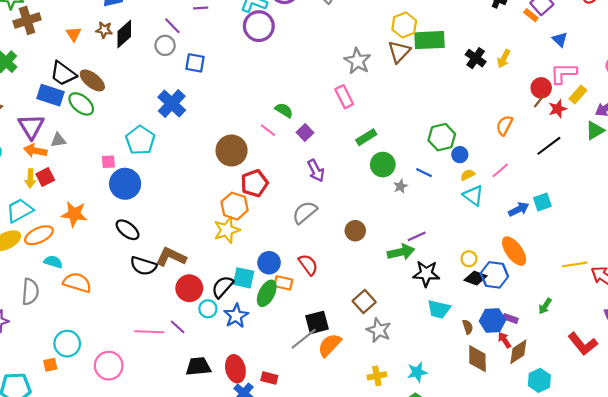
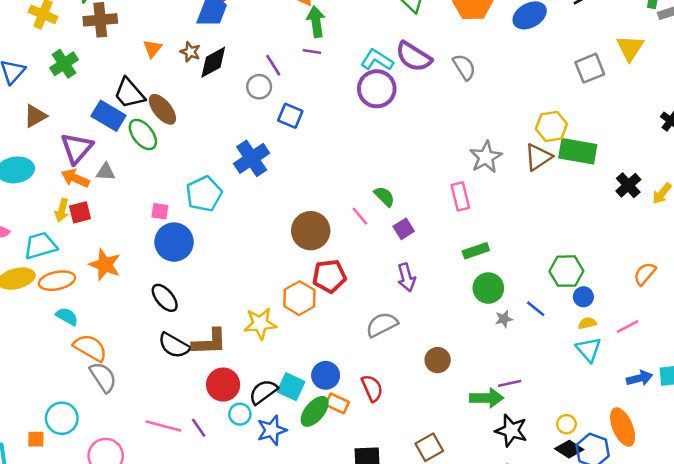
yellow star: (227, 230) -> (260, 324), moved
brown L-shape: (171, 257) -> (210, 342), turned 140
gray semicircle: (30, 292) -> (103, 377), moved, turned -50

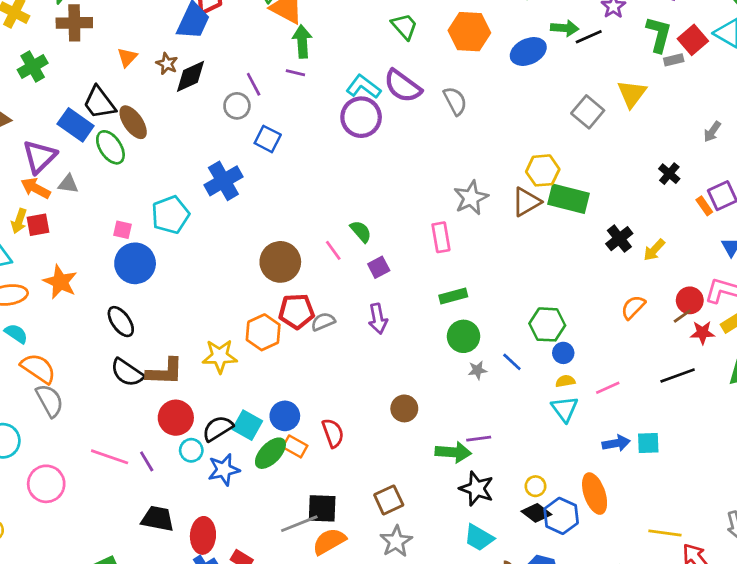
gray square: (590, 68) -> (588, 112), turned -32
orange semicircle: (645, 274) -> (633, 307), moved
gray semicircle: (382, 325) -> (323, 322), moved, size x0.7

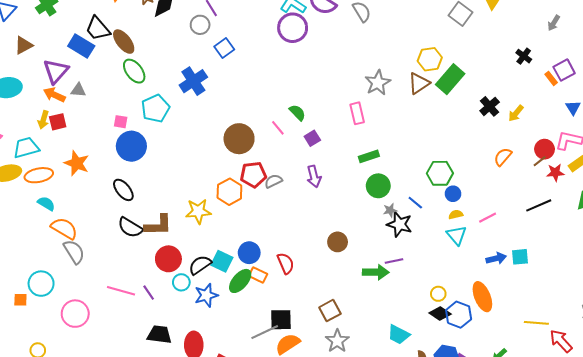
blue square: (268, 139) -> (224, 48), turned 30
green ellipse: (110, 147) -> (134, 71), moved
green rectangle: (569, 199) -> (450, 79), turned -60
black star: (477, 489) -> (399, 224), moved

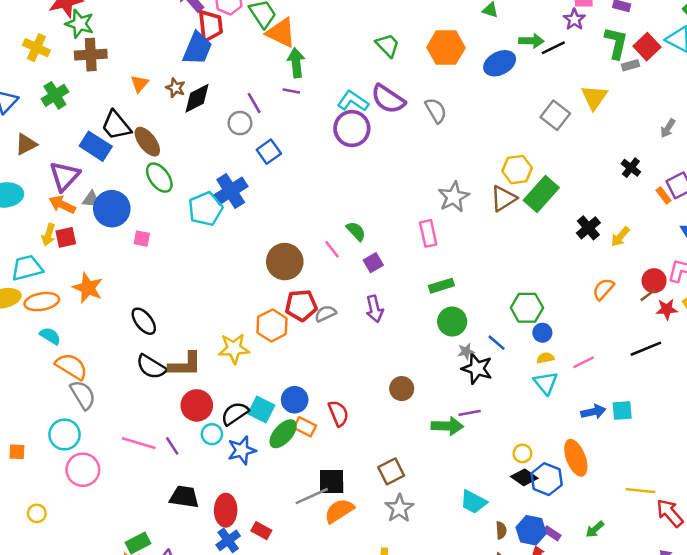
cyan pentagon: (155, 109) -> (205, 209), moved
blue circle: (131, 146) -> (112, 209), moved
cyan circle: (41, 284) -> (65, 435), moved

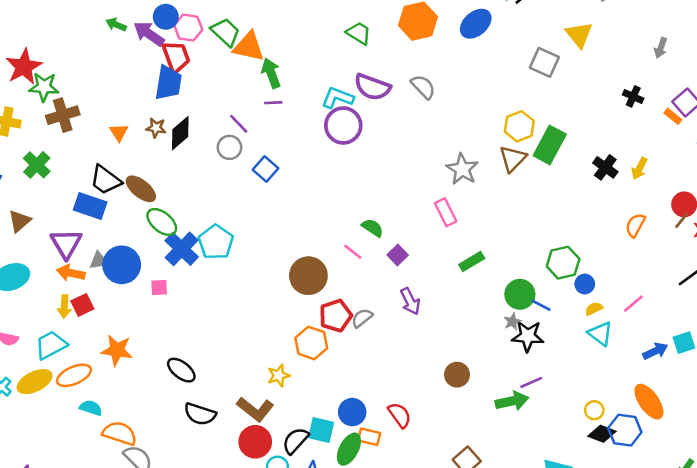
blue cross: (231, 191) -> (182, 249), moved
green circle: (452, 322) -> (520, 294), moved
yellow star: (234, 349) -> (279, 376), size x0.7
brown L-shape: (185, 365) -> (255, 409), moved, turned 52

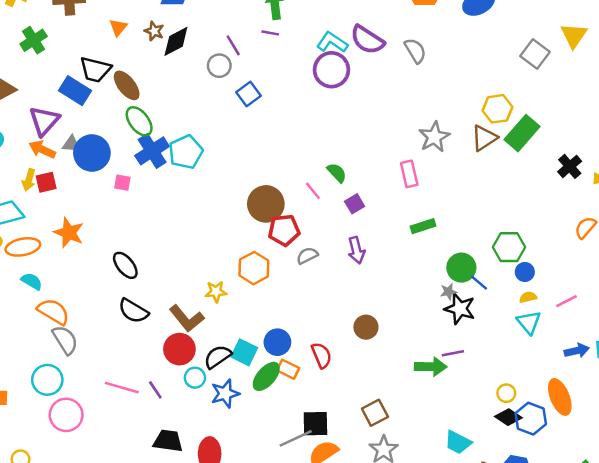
black trapezoid: (106, 180) -> (95, 69), turned -36
red pentagon: (336, 316) -> (284, 230), moved
brown circle: (457, 375) -> (366, 327), moved

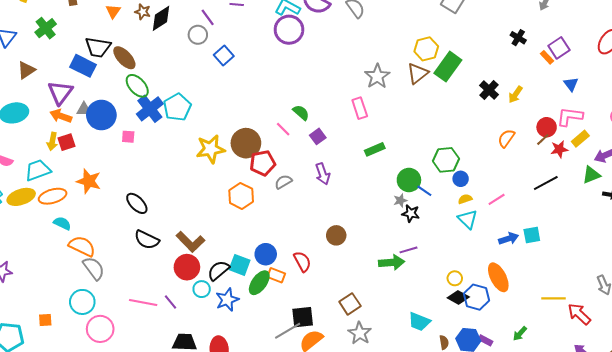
yellow star: (216, 292) -> (211, 149), moved, size x1.6
black star: (460, 309) -> (411, 213), size x0.7

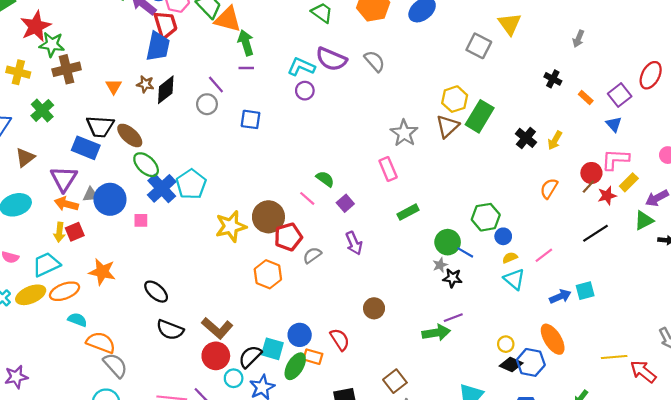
purple circle: (289, 30) -> (305, 91), size x0.6
purple square: (559, 48) -> (620, 95), moved
blue square: (224, 55) -> (251, 119), moved, turned -36

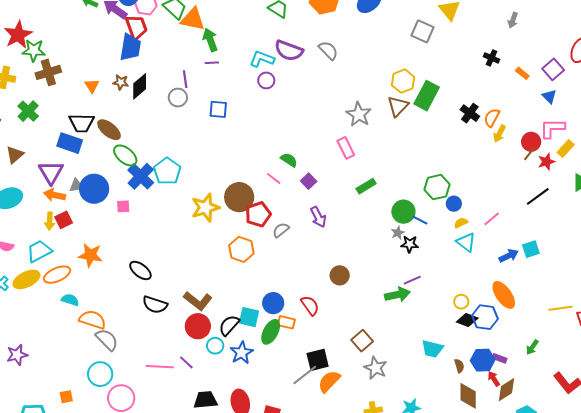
purple line: (216, 85) -> (185, 79), turned 36
yellow arrow: (555, 140) -> (499, 134), moved
orange semicircle: (549, 188) -> (492, 118), moved

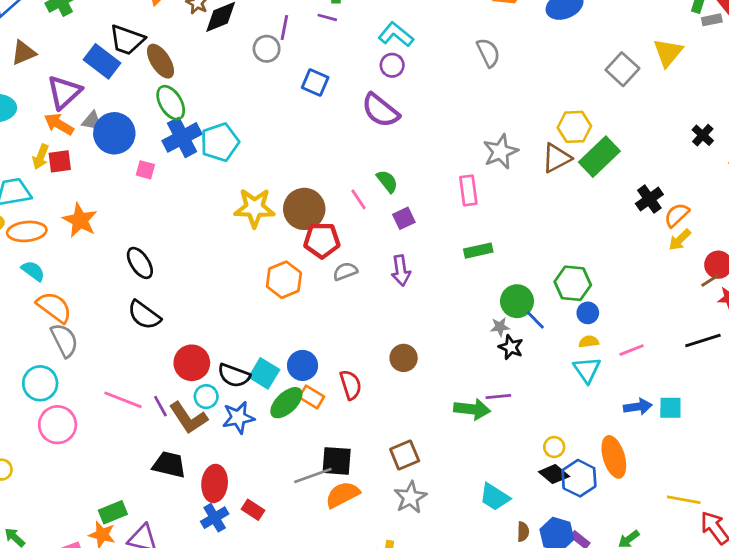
purple semicircle: (289, 51) -> (380, 110), moved
brown L-shape: (198, 301) -> (188, 418), moved
black semicircle: (229, 325) -> (234, 375), turned -130

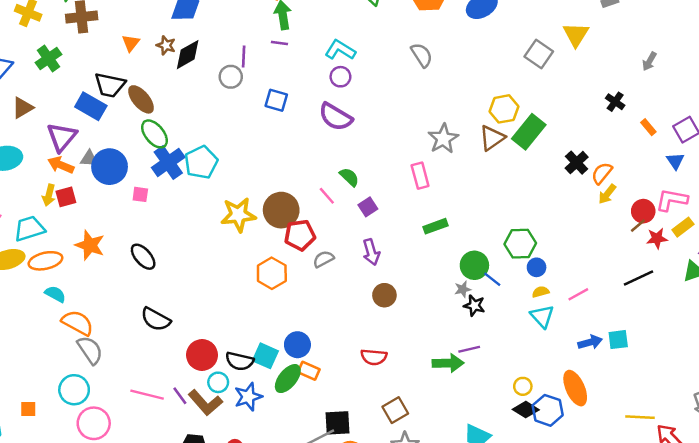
black ellipse: (140, 263) -> (143, 257), moved
brown circle: (404, 358) -> (384, 295), moved
red semicircle: (351, 385) -> (374, 357), moved, turned 120

